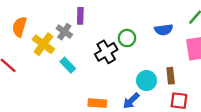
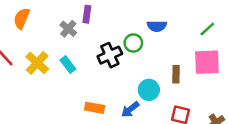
blue semicircle: (164, 30) -> (157, 26), moved
yellow cross: (43, 44) -> (37, 63), moved
brown rectangle: (171, 76) -> (176, 74), moved

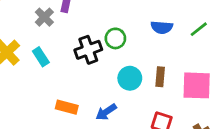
blue semicircle: (157, 26) -> (162, 27), moved
pink square: (207, 62) -> (197, 85), moved
cyan circle: (149, 90) -> (130, 78), moved

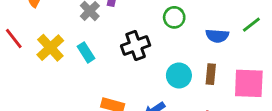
blue semicircle: (162, 27) -> (217, 36), moved
green circle: (115, 38) -> (174, 17), moved

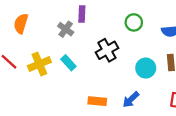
yellow cross: (50, 48) -> (39, 64), turned 30

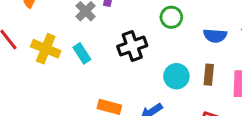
yellow cross: (39, 64) -> (46, 49), turned 35

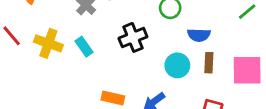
blue semicircle: (215, 36) -> (199, 35), moved

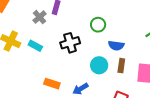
cyan rectangle: (84, 47) -> (35, 46), turned -32

